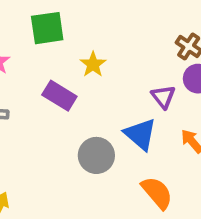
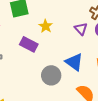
purple triangle: (163, 97) -> (81, 29), moved

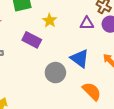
purple triangle: (81, 29) -> (87, 23), turned -48

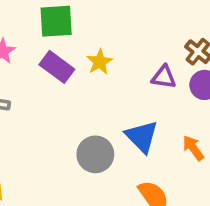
purple rectangle: (32, 40) -> (57, 67), moved

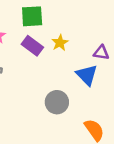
blue triangle: (142, 137) -> (87, 75), moved

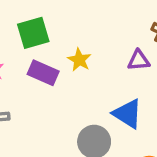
blue triangle: (87, 75) -> (128, 114), moved

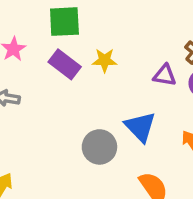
yellow star: (79, 60) -> (105, 60), turned 30

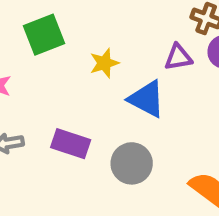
purple rectangle: (65, 64) -> (71, 144), moved
blue triangle: (140, 127) -> (147, 99), moved

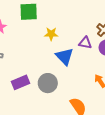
purple rectangle: (71, 144) -> (20, 82), moved, turned -60

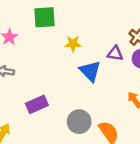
gray circle: (48, 83) -> (79, 122), moved

